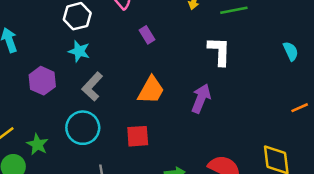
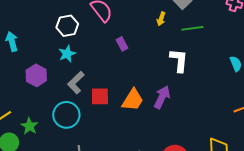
cyan star: (79, 51) -> (67, 54), turned 30
orange trapezoid: (151, 90) -> (133, 100), moved
red square: (138, 136) -> (100, 96), moved

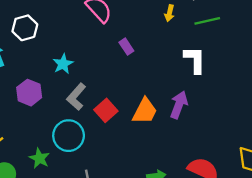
white hexagon: (67, 26) -> (25, 28), moved
red square: (100, 96) -> (106, 110), turned -36
green star: (29, 126) -> (39, 158), moved

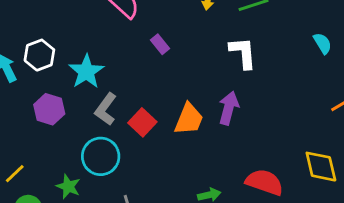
white hexagon: (25, 28) -> (39, 55), moved
cyan star: (63, 64) -> (86, 72), size x1.4

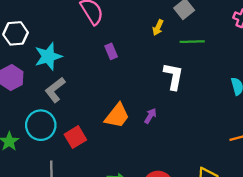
purple arrow: (229, 108) -> (150, 116), size x0.6
red square: (142, 122) -> (75, 137), moved

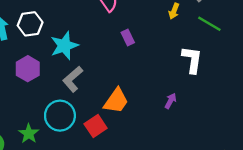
green line: (192, 42) -> (209, 24), turned 35
orange trapezoid: (117, 116) -> (116, 101), moved

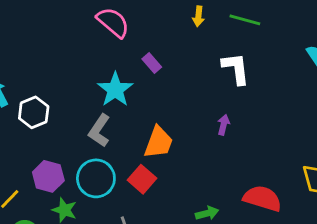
white hexagon: (30, 24) -> (34, 112), moved
cyan star: (64, 46) -> (115, 90), moved
purple hexagon: (28, 69) -> (48, 176), moved

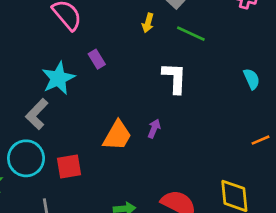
orange trapezoid: (158, 142) -> (117, 136), moved
red square: (142, 179) -> (69, 166), turned 30

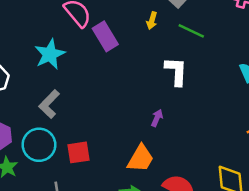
purple rectangle: (97, 59) -> (105, 36), moved, size x1.6
cyan star: (58, 78) -> (50, 54), moved
orange trapezoid: (117, 136) -> (141, 158), moved

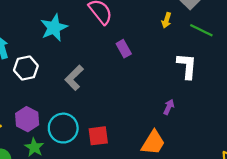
purple rectangle: (105, 36) -> (124, 49), moved, size x0.7
cyan star: (50, 54) -> (54, 28), moved
gray L-shape: (49, 104) -> (74, 78), moved

